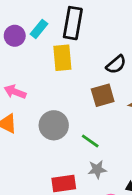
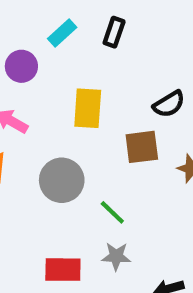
black rectangle: (73, 23) -> (114, 32), size x0.6
purple circle: (15, 36) -> (21, 66), moved
yellow rectangle: (62, 58) -> (88, 108), moved

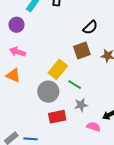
yellow rectangle: (88, 108) -> (58, 69), moved, turned 48
gray circle: (62, 180) -> (48, 92), moved

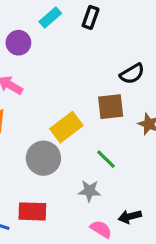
green line: (75, 85) -> (106, 159), moved
red rectangle: (57, 117) -> (32, 211), moved

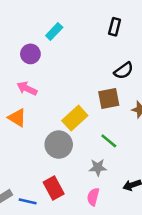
black rectangle: (91, 17) -> (115, 27), moved
red rectangle: (32, 211) -> (54, 188), turned 65
pink semicircle: (101, 229) -> (93, 197), moved, turned -102

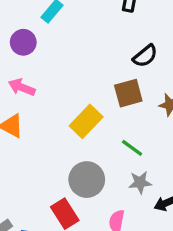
gray circle: (59, 145) -> (87, 180), moved
gray star: (98, 167) -> (140, 182), moved

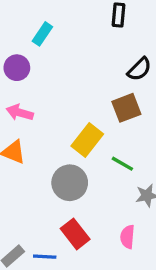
green line: (132, 148) -> (122, 164), moved
gray circle: (87, 180) -> (70, 183), moved

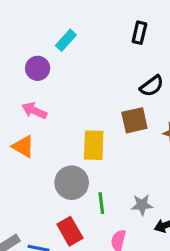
yellow rectangle: (87, 140) -> (94, 145), turned -44
green line: (122, 164) -> (101, 203), moved, turned 45

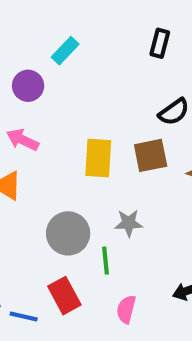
yellow rectangle: (94, 145) -> (98, 158), moved
gray star: (142, 205) -> (129, 223), moved

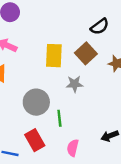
brown square: (151, 155) -> (86, 53), turned -30
gray star: (129, 223) -> (74, 84), moved

